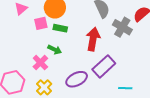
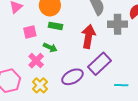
pink square: (41, 23) -> (30, 32), moved
gray cross: (122, 27) -> (118, 24), turned -30

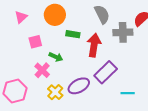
green rectangle: (55, 26) -> (73, 34), moved
yellow cross: (40, 85) -> (55, 92), moved

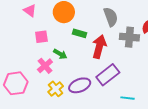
pink triangle: (21, 17) -> (30, 11), turned -48

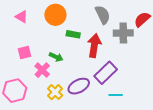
pink square: (41, 37) -> (25, 53), moved
cyan line: (127, 98) -> (116, 95), moved

